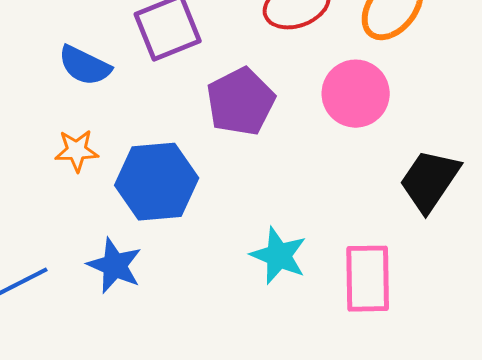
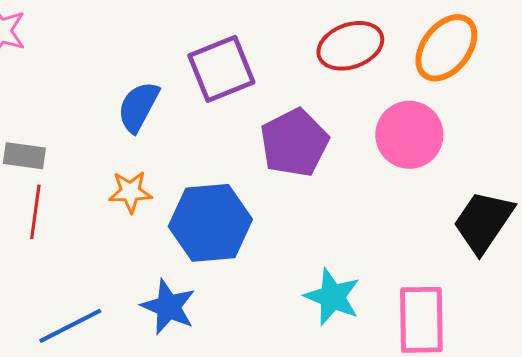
blue semicircle: (85, 66) -> (138, 107), turned 92

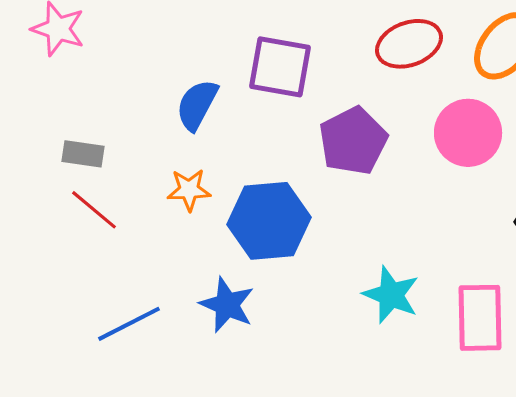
purple square: (221, 69) -> (280, 67), turned 32
red line: (35, 212) -> (94, 210), turned -58

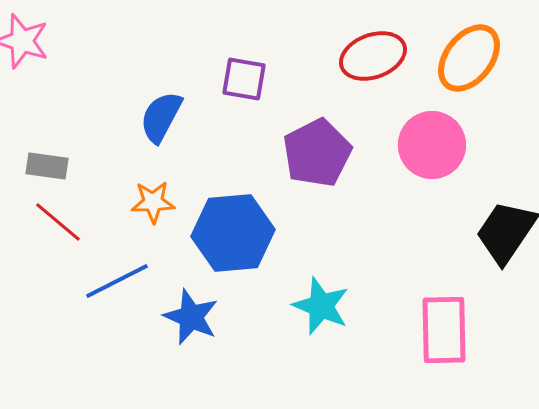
purple square: (280, 67) -> (244, 79), size x0.7
cyan star: (391, 295) -> (321, 306), moved
blue line: (129, 324) -> (117, 281), moved

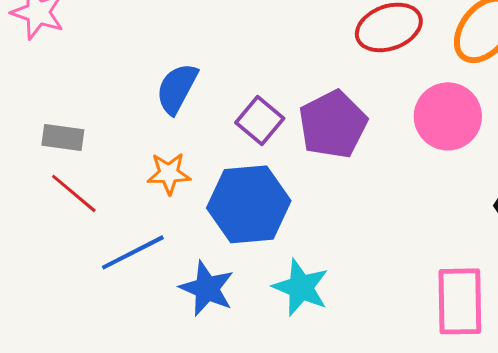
purple square: (244, 79) -> (260, 120), moved, turned 30
cyan star: (321, 306) -> (301, 287), moved

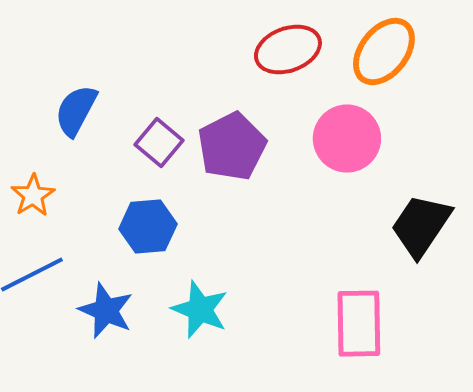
orange star: (169, 173) -> (33, 196), moved, turned -30
blue hexagon: (249, 204) -> (148, 227), size x0.7

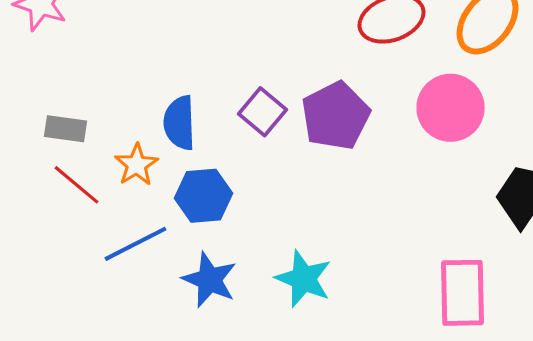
blue semicircle: (76, 111) -> (180, 123), moved, turned -30
blue hexagon: (148, 227) -> (204, 196), moved

